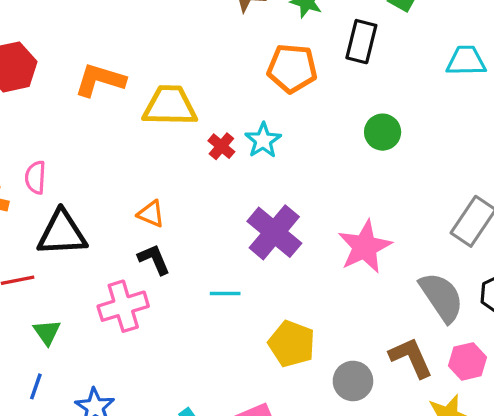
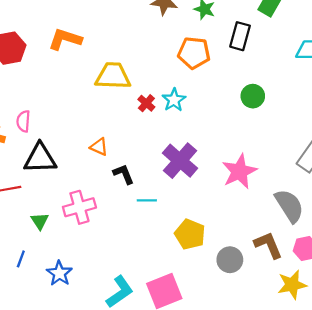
orange L-shape: (100, 80) -> (65, 39), moved
black L-shape: (154, 259) -> (124, 174), moved
green triangle: (47, 332) -> (40, 221), moved

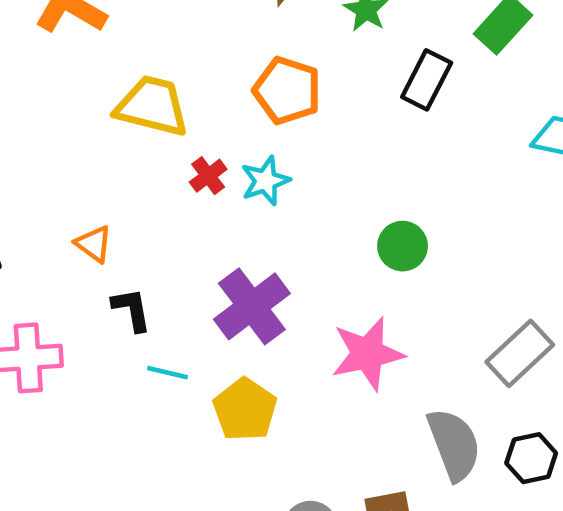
orange pentagon: (194, 53) -> (287, 90), moved
green circle: (253, 96) -> (403, 246), moved
yellow pentagon: (190, 234) -> (245, 410), moved

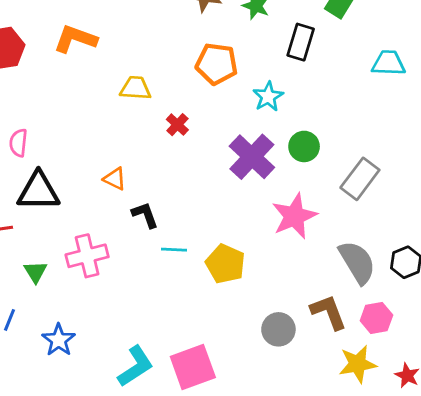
yellow trapezoid: (152, 106) -> (135, 88), size x0.7
cyan star: (265, 181) -> (268, 97), moved
purple cross: (252, 306) -> (252, 157), moved
gray rectangle: (520, 353) -> (360, 179), moved

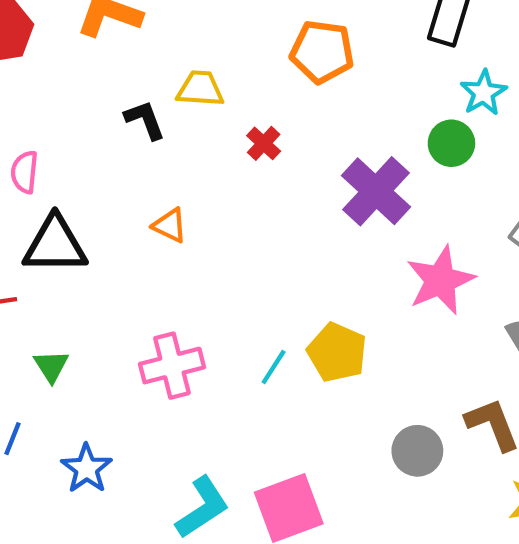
cyan star: (268, 97) -> (483, 93), moved
green circle: (304, 146) -> (451, 143), moved
black L-shape: (145, 215) -> (145, 120), moved
cyan line: (174, 250) -> (274, 367), moved, turned -60
pink cross: (87, 256) -> (172, 366), moved

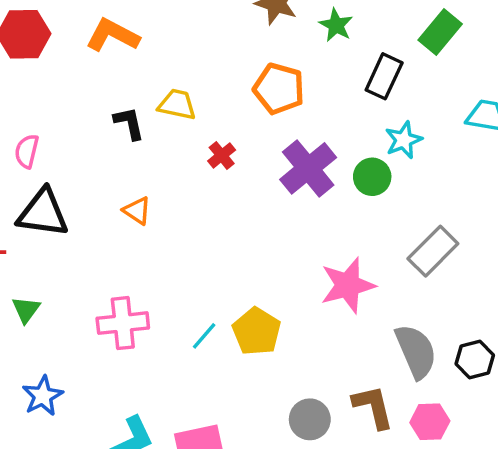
purple cross: (376, 191) -> (308, 168), moved

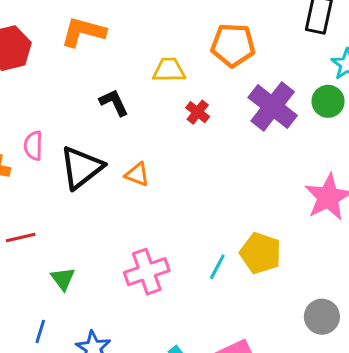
yellow trapezoid: (177, 105) -> (169, 70), moved
black triangle: (43, 213) -> (81, 168), moved, turned -33

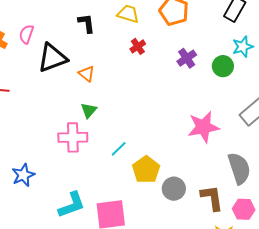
purple cross: (273, 106) -> (187, 58), size x0.6
yellow pentagon: (261, 253) -> (146, 170), moved
green triangle: (63, 279) -> (89, 110), moved
gray circle: (322, 317) -> (174, 189), moved

